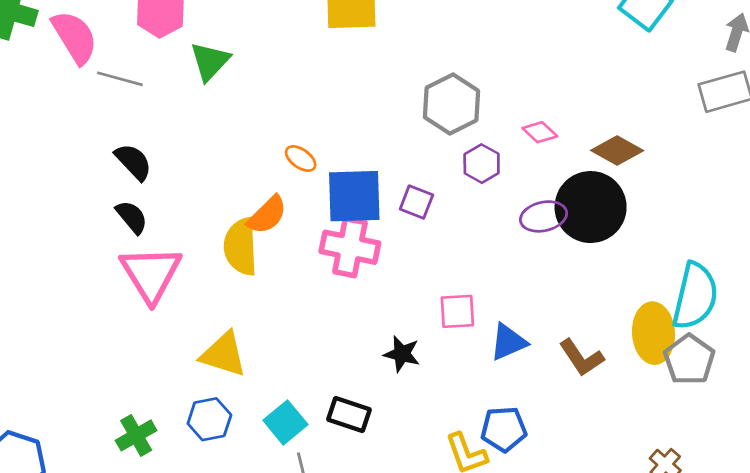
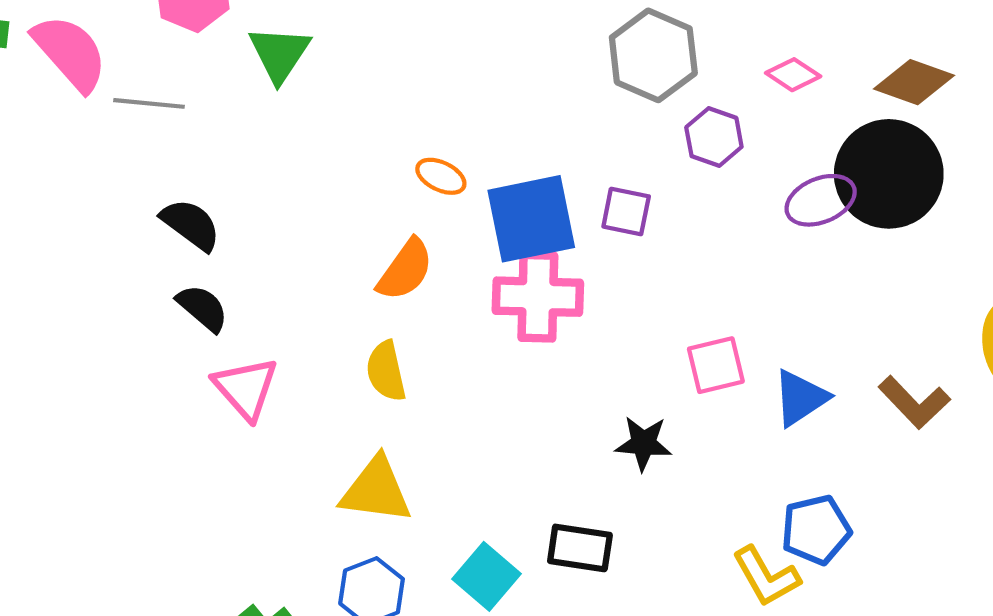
yellow semicircle: (241, 247) -> (386, 371), moved, size x0.7
pink triangle: (151, 274) -> (246, 388), size x0.7

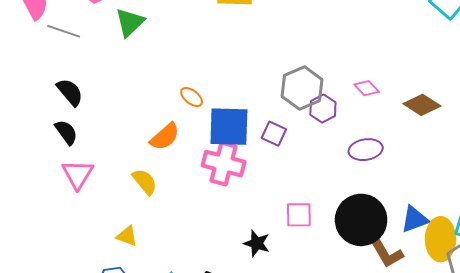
gray hexagon: (653, 55) -> (302, 88), moved
black circle: (889, 174) -> (361, 220), moved
yellow semicircle: (386, 371) -> (145, 182), turned 140
blue triangle: (800, 398) -> (415, 219), moved
yellow triangle: (376, 490) -> (127, 236), size x0.6

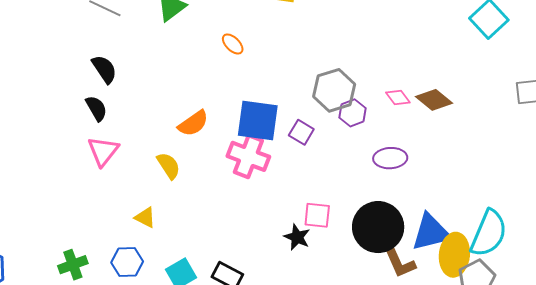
orange ellipse: (192, 97) -> (233, 44), moved
brown diamond: (422, 105) -> (434, 100), moved
blue triangle: (415, 219) -> (431, 232), size x1.4
black star: (257, 243) -> (297, 237), moved

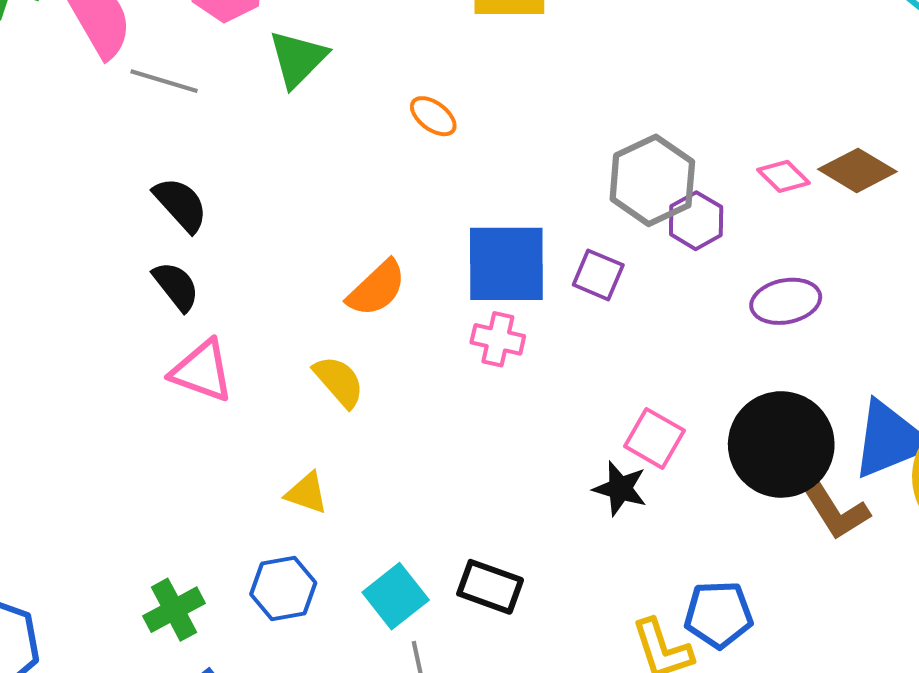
pink triangle: (103, 151) -> (202, 371), turned -40
pink cross: (248, 156) -> (498, 339), size x0.6
pink square: (317, 215) -> (654, 438), turned 32

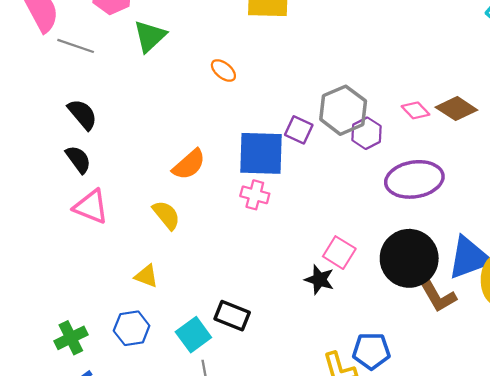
purple square: (598, 275) -> (299, 130), moved
purple ellipse: (786, 301) -> (414, 179), size x1.5
black rectangle: (490, 587) -> (232, 316), moved

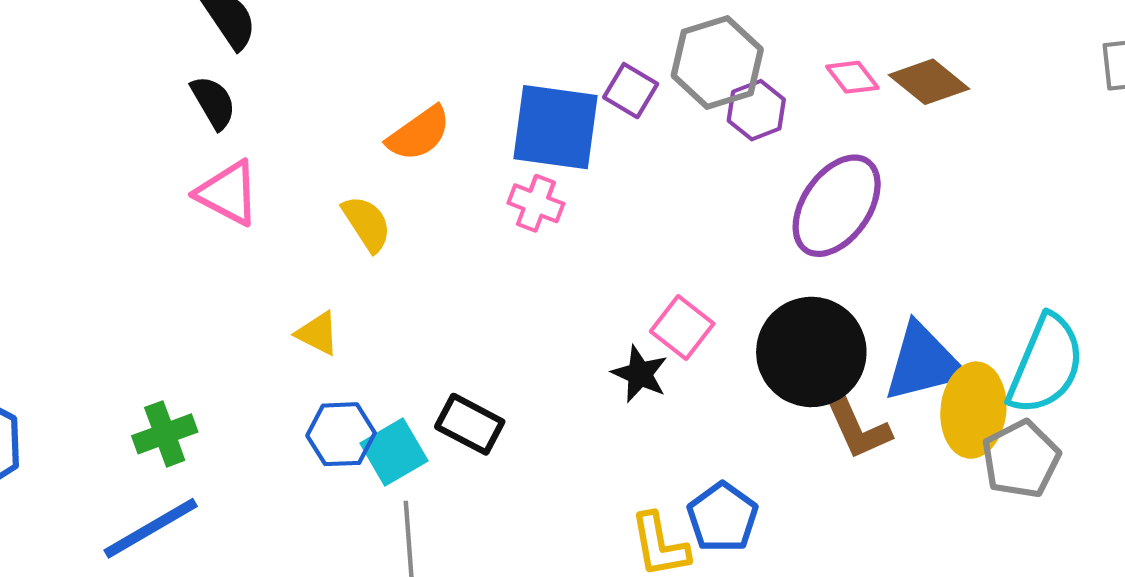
purple ellipse: (414, 179) -> (837, 206), turned -52
blue hexagon: (132, 328) -> (341, 434), moved
blue pentagon: (371, 351) -> (723, 517), turned 30

